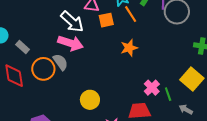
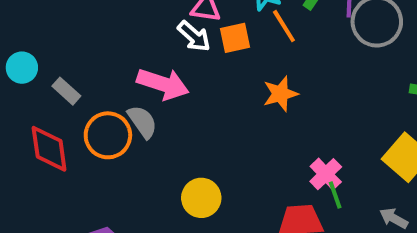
white arrow: (72, 22) -> (194, 36), moved, size x0.7
green line: (168, 94) -> (335, 195), moved

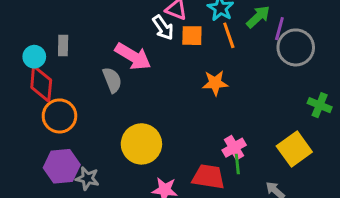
cyan circle: (22, 68) -> (34, 57), moved
gray rectangle: (66, 91) -> (63, 45), turned 36
orange circle: (108, 135) -> (59, 116), moved
yellow circle: (201, 198) -> (141, 144), size x1.4

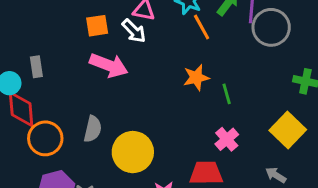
orange square: (192, 36) -> (97, 26), moved
gray semicircle: (112, 80) -> (93, 129), moved, turned 45
green line: (237, 164) -> (227, 94), moved

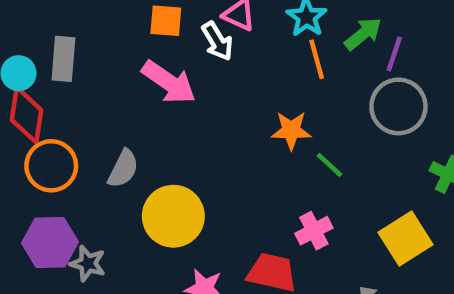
gray circle: (271, 27) -> (398, 106), moved
gray rectangle: (36, 67) -> (63, 59), size x1.4
green line: (227, 94) -> (329, 165), turned -45

